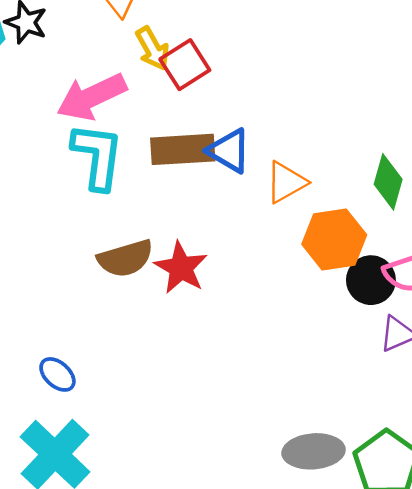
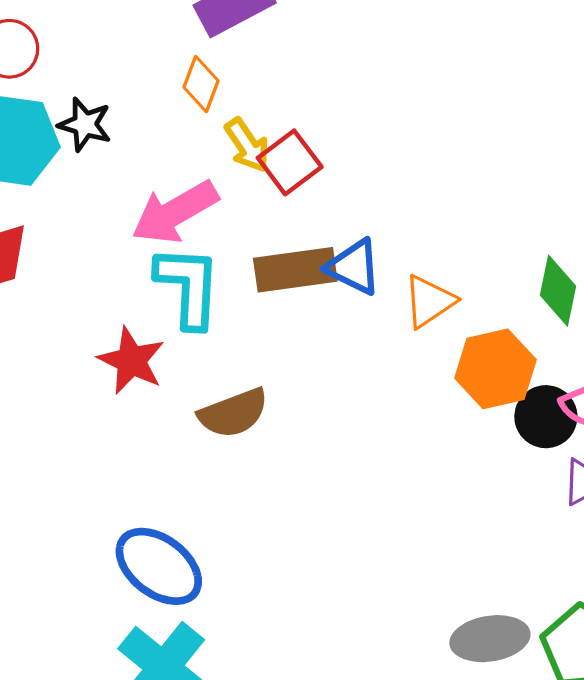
red star: (181, 268) -> (131, 361), moved
blue ellipse: (57, 374) -> (159, 566), size x1.8

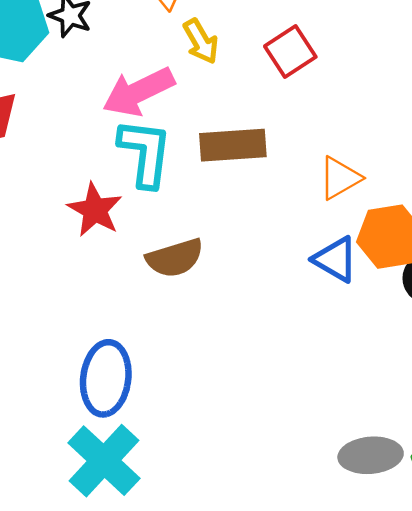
red square: (290, 162) -> (290, 51), moved
blue triangle: (354, 267) -> (335, 259), moved
blue ellipse: (159, 566) -> (106, 378), turned 56

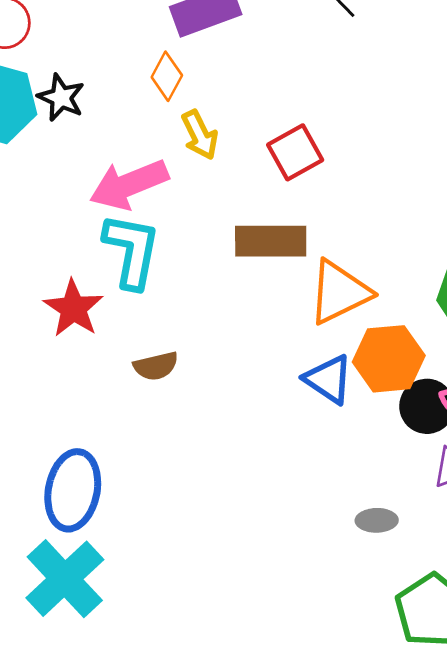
brown rectangle: (233, 145) -> (271, 241), moved
orange triangle: (340, 178) -> (339, 292), size x1.4
brown semicircle: (175, 258) -> (156, 366), size x0.7
gray ellipse: (371, 455) -> (377, 520), moved, size x0.6

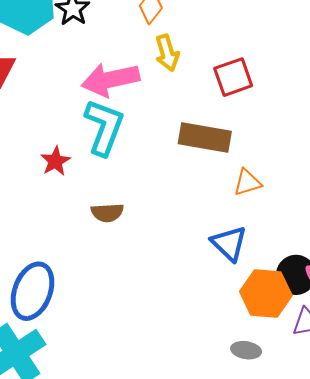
orange triangle: (339, 292) -> (247, 182), size x0.6
red star: (73, 308) -> (55, 161), size x0.7
orange hexagon: (389, 359) -> (266, 294), moved

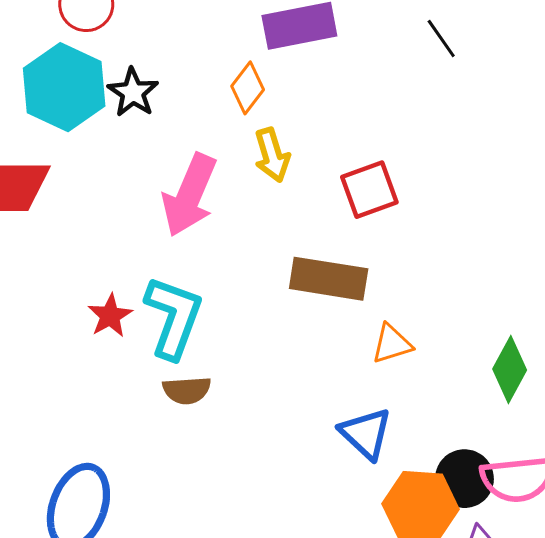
pink arrow: (110, 80) -> (189, 195), turned -54
cyan L-shape: (104, 127) -> (173, 317), moved

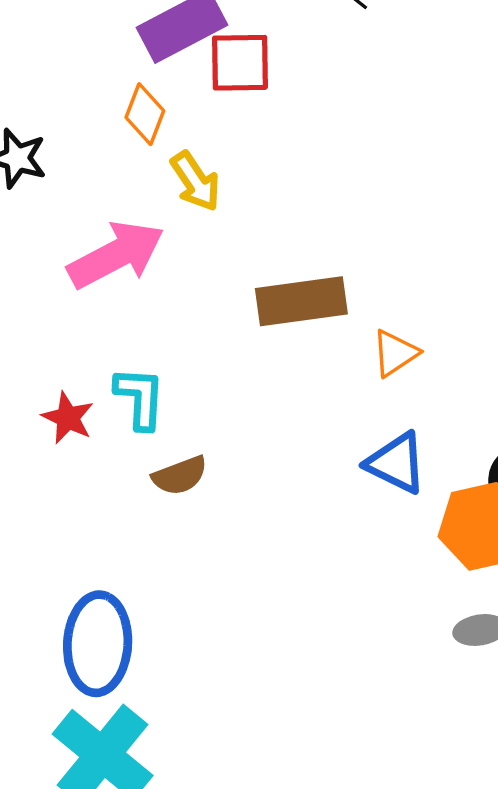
red square: (369, 190) -> (240, 63), moved, turned 36
pink arrow: (189, 195) -> (116, 255), turned -124
cyan L-shape: (173, 317) -> (140, 398), size x0.7

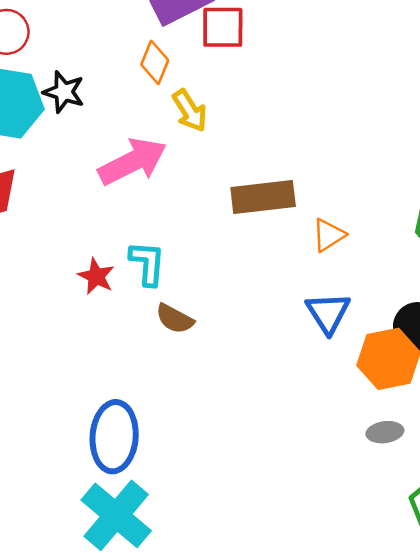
blue triangle: (396, 463) -> (328, 313), turned 30
brown semicircle: (180, 476) -> (175, 319), turned 48

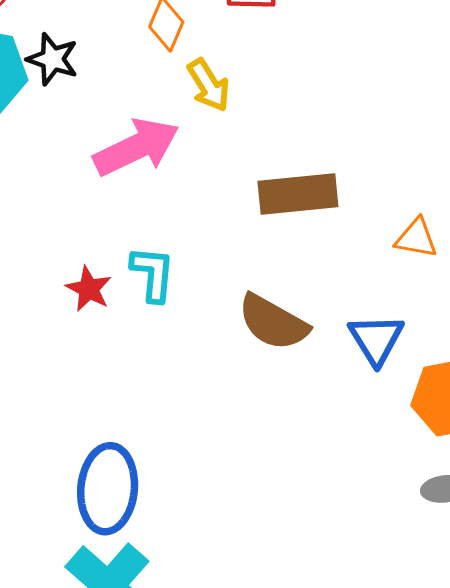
orange triangle: (329, 235) -> (416, 238), moved, turned 42
brown semicircle: (175, 319) -> (273, 322), moved, size x1.5

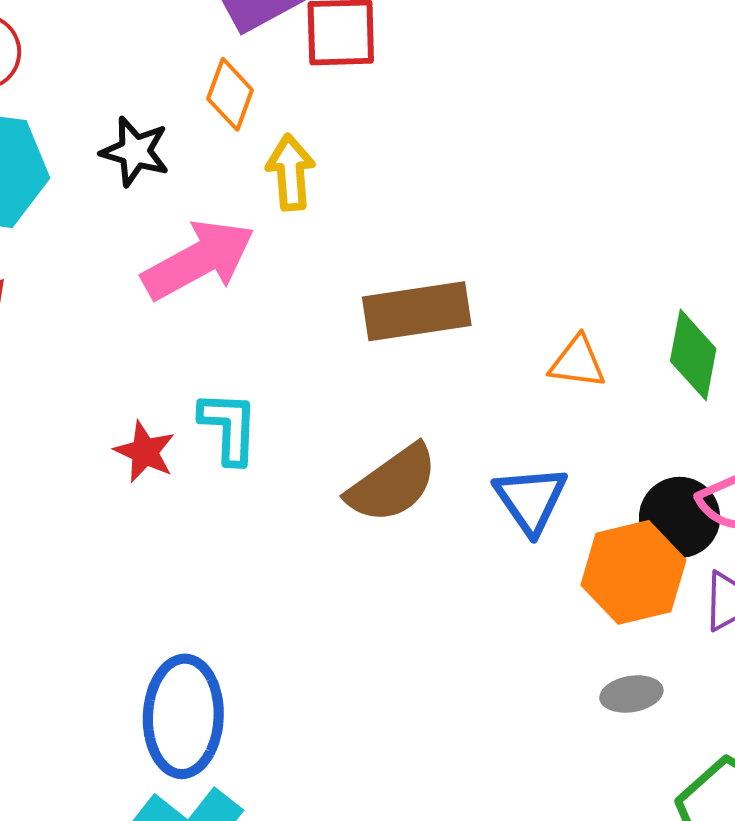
black star: (53, 59) -> (135, 151), moved
yellow arrow: (209, 85) -> (291, 172), turned -150
brown semicircle: (273, 322) -> (393, 484), turned -62

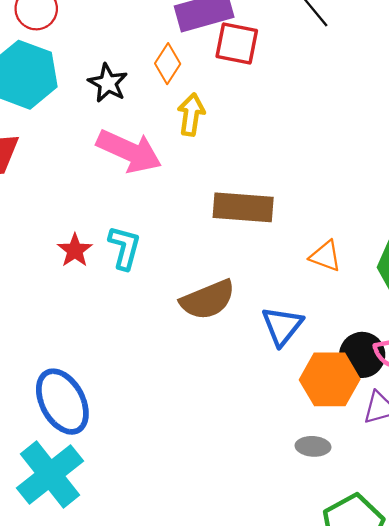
pink arrow: (199, 260) -> (129, 151), turned 40
blue ellipse: (183, 716) -> (62, 402), turned -44

